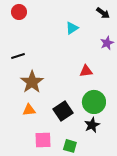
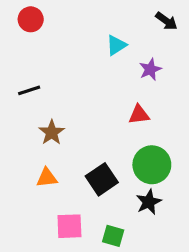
purple star: (107, 43) -> (150, 69), moved
brown star: (32, 82) -> (52, 132), size x0.7

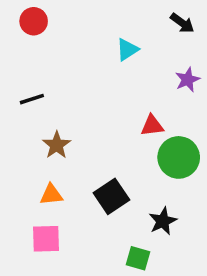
purple star: (150, 69) -> (188, 80), moved
green circle: (152, 165) -> (179, 157), moved
pink square: (69, 226) -> (46, 239), moved
green square: (113, 236) -> (138, 258), moved

